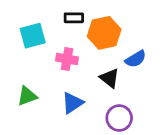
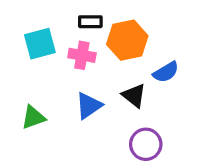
pink cross: (67, 59) -> (82, 55), moved
blue triangle: (72, 103) -> (89, 106), moved

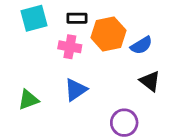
cyan square: (40, 44) -> (34, 18), moved
blue semicircle: (166, 72) -> (141, 45), moved
black triangle: (134, 96) -> (150, 81), moved

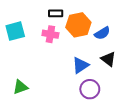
cyan square: (34, 18) -> (15, 31), moved
blue triangle: (76, 90) -> (80, 65), moved
green triangle: (28, 100) -> (20, 87), moved

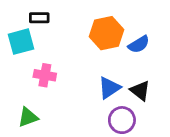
black rectangle: (56, 13) -> (39, 18), moved
pink cross: (50, 34) -> (45, 75), moved
black triangle: (108, 59) -> (140, 91), moved

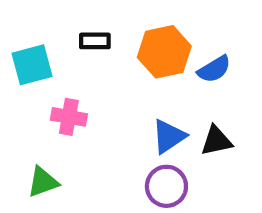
black rectangle: (39, 18) -> (95, 41), moved
black triangle: (140, 91) -> (216, 141), turned -50
purple circle: (122, 120) -> (166, 186), moved

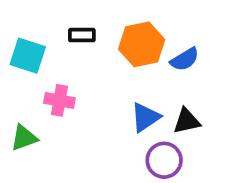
cyan square: (32, 65) -> (28, 56), turned 33
green triangle: (43, 182) -> (24, 138), moved
purple circle: (166, 186) -> (164, 160), moved

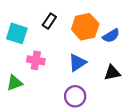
black rectangle: (82, 35) -> (49, 21), turned -56
blue triangle: (145, 117) -> (77, 63), moved
purple circle: (164, 160) -> (75, 96), moved

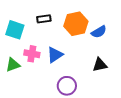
black rectangle: (49, 21) -> (44, 19), turned 48
blue triangle: (77, 63) -> (55, 55), moved
green triangle: (15, 83) -> (13, 65), moved

